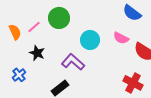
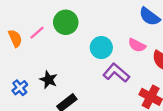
black star: (37, 53) -> (49, 80), moved
purple L-shape: (73, 62) -> (116, 73), moved

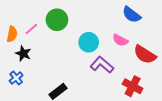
orange semicircle: (15, 38) -> (12, 34), turned 35
black star: (49, 80) -> (23, 53), moved

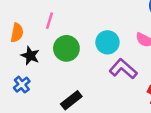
green circle: (57, 20) -> (66, 48), moved
pink line: (31, 29) -> (50, 21), moved, turned -32

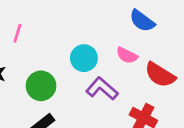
green circle: (66, 48) -> (41, 86), moved

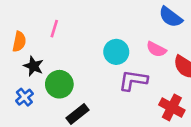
green circle: (41, 86) -> (59, 84), moved
purple L-shape: (102, 89) -> (133, 80), turned -32

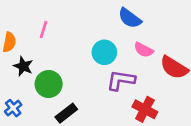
blue semicircle: (171, 17) -> (130, 18), moved
blue cross: (24, 97) -> (13, 108), moved
red cross: (172, 107) -> (145, 109), moved

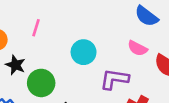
blue semicircle: (130, 18) -> (146, 16), moved
cyan circle: (104, 52) -> (84, 52), moved

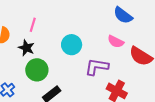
black star: (15, 65) -> (26, 48), moved

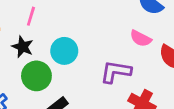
cyan circle: (72, 45) -> (64, 51), moved

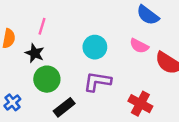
cyan circle: (64, 51) -> (95, 47), moved
purple L-shape: (116, 72) -> (97, 82), moved

